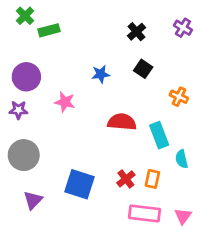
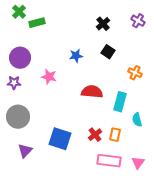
cyan rectangle: (159, 135) -> (120, 102), turned 36

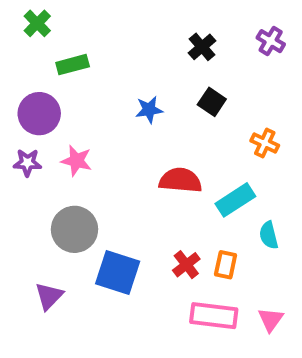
green rectangle: (37, 23) -> (73, 65), moved
pink star: (49, 77) -> (76, 161), moved
cyan rectangle: (120, 102) -> (235, 200), turned 42
gray circle: (18, 117) -> (74, 229), moved

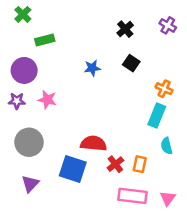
red semicircle: (180, 180) -> (94, 143), moved
cyan rectangle: (235, 200) -> (157, 115), moved, turned -35
gray circle: (74, 229) -> (29, 142), moved

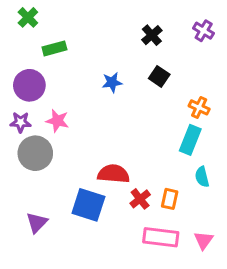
gray circle: (29, 142) -> (35, 153), moved

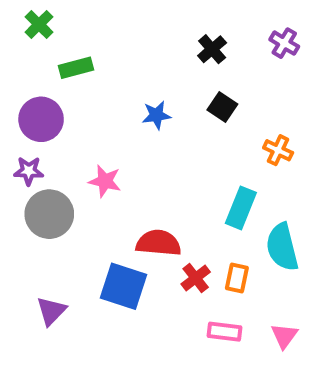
pink star: (57, 121) -> (105, 181), moved
cyan rectangle: (190, 140) -> (241, 208), moved
cyan semicircle: (202, 177) -> (282, 247), size x1.6
pink rectangle: (161, 237) -> (224, 332), size x0.7

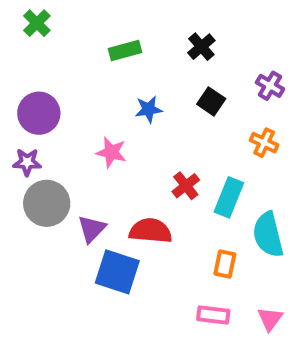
purple cross: (284, 43) -> (270, 86), moved
green rectangle: (76, 68) -> (125, 51), moved
pink star: (105, 181) -> (111, 152), moved
red cross: (196, 278) -> (186, 186), moved
purple triangle: (51, 311) -> (92, 229), moved

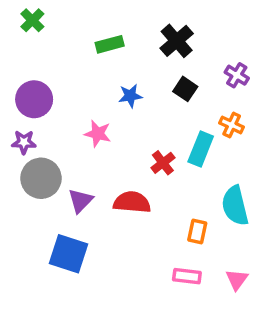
black cross: (201, 47) -> (177, 41), size x1.4
cyan rectangle: (229, 197) -> (201, 149), moved
blue square: (117, 272) -> (68, 254), moved

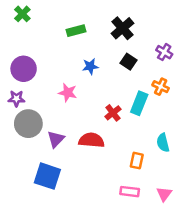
cyan semicircle: (235, 206) -> (163, 143), size x0.7

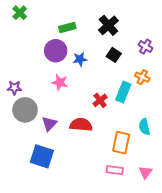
purple circle: (24, 69) -> (56, 51), moved
orange rectangle: (137, 161) -> (121, 143), size x1.5

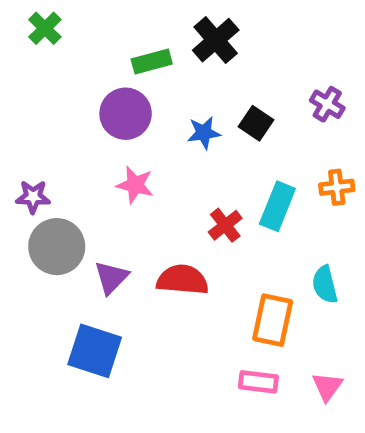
black cross: (108, 25) -> (216, 40), moved
blue star: (80, 59) -> (204, 133), moved
orange cross: (142, 77) -> (337, 187), moved, turned -32

